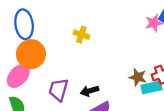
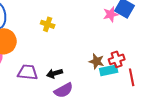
purple trapezoid: (59, 90) -> (28, 72), turned 80

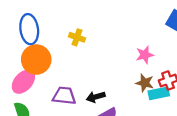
pink star: (111, 14) -> (145, 55), moved
yellow cross: (48, 24) -> (77, 37), moved

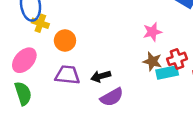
yellow cross: (77, 37) -> (40, 23), moved
orange circle: (36, 60) -> (65, 41), moved, size x0.7

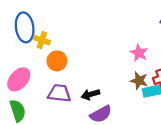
yellow cross: (40, 23) -> (42, 40), moved
pink star: (152, 32) -> (139, 53), turned -30

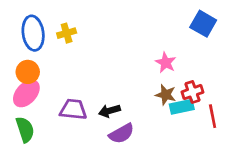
yellow cross: (42, 40) -> (67, 33), moved, turned -35
orange circle: (57, 61) -> (28, 72), moved

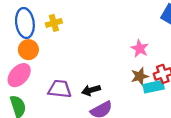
orange circle: (28, 72) -> (28, 50), moved
brown star: (166, 95) -> (140, 76), turned -30

